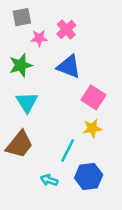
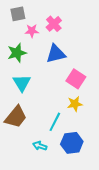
blue triangle: (69, 67) -> (56, 54), turned -35

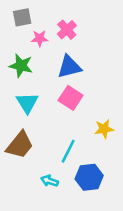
green star: (17, 53) -> (21, 66), turned 30
pink square: (76, 79) -> (71, 98), moved
yellow star: (75, 104) -> (104, 129), moved

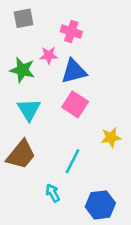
pink cross: (67, 30) -> (71, 32), turned -30
pink star: (40, 38) -> (49, 55), moved
blue hexagon: (89, 177) -> (100, 205), moved
cyan arrow: (50, 181) -> (53, 193), turned 42

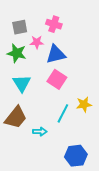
gray square: (24, 18) -> (20, 27), moved
cyan line: (73, 161) -> (63, 113), moved
cyan arrow: (53, 193) -> (40, 132), moved, turned 120

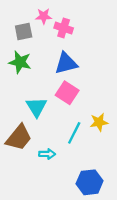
pink star: (37, 42) -> (44, 16), moved
cyan triangle: (22, 83) -> (37, 107), moved

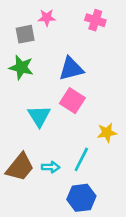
pink cross: (64, 28) -> (95, 20), moved
cyan line: (74, 133) -> (81, 159), moved
brown trapezoid: (19, 138) -> (20, 167), moved
blue hexagon: (90, 182) -> (81, 198), moved

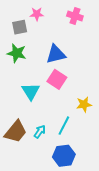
cyan arrow: (51, 167) -> (40, 132), turned -56

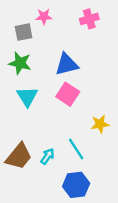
pink cross: (75, 16) -> (89, 19), turned -35
cyan triangle: (31, 91) -> (27, 97), moved
cyan line: (64, 126) -> (76, 149), turned -60

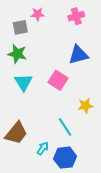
blue triangle: (67, 64) -> (78, 55), moved
cyan arrow: (47, 156) -> (43, 148), moved

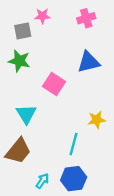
pink square: (58, 80) -> (54, 84), moved
cyan triangle: (23, 82) -> (26, 114), moved
cyan line: (65, 127) -> (74, 144), turned 48
cyan arrow: (43, 148) -> (42, 181), moved

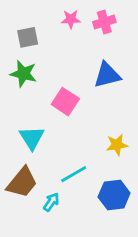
pink star: (42, 16) -> (71, 19), moved
cyan line: (74, 144) -> (74, 174), moved, turned 45
blue hexagon: (74, 179) -> (114, 195), moved
cyan arrow: (42, 181) -> (51, 202), moved

